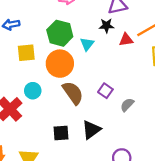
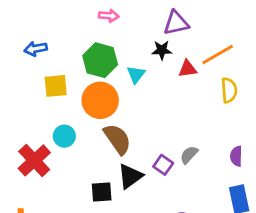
purple square: (105, 91) -> (163, 165), moved
black triangle: (91, 130) -> (130, 176), moved

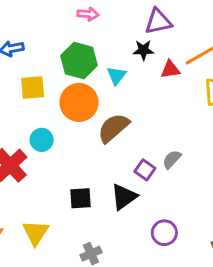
brown semicircle: (117, 139) -> (113, 128), moved, turned -96
black triangle: (130, 176) -> (124, 197), moved

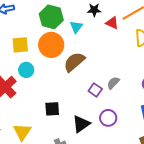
red triangle: (170, 70) -> (112, 23), turned 32
yellow square: (33, 87) -> (20, 45), moved
black triangle: (124, 197) -> (81, 124), moved
purple circle: (164, 233) -> (108, 118), moved

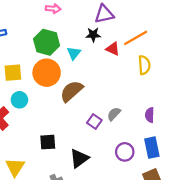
purple circle: (108, 118) -> (125, 152), moved

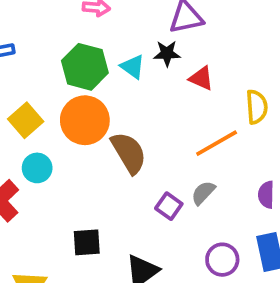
orange line: (136, 38) -> (217, 143), moved
cyan triangle: (74, 53) -> (133, 67), moved, turned -32
yellow square: (13, 73) -> (26, 120), turned -36
brown semicircle: (72, 91) -> (129, 153), turned 100

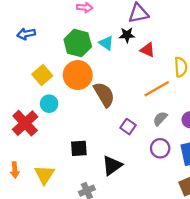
gray semicircle: (203, 193) -> (160, 119), moved
purple circle: (222, 260) -> (160, 148), moved

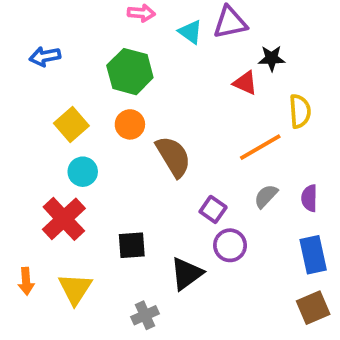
black star: (127, 35) -> (272, 58), moved
cyan triangle: (106, 43) -> (190, 32), moved
orange circle: (78, 75) -> (130, 124), size x0.6
red cross: (25, 123) -> (64, 219), moved
purple circle: (160, 148) -> (230, 245), moved

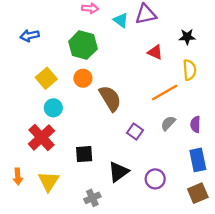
black star: (272, 58) -> (187, 37), moved
purple circle: (230, 245) -> (155, 179), moved

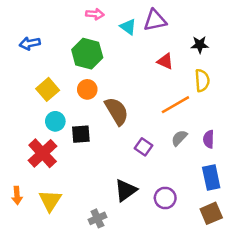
black square: (84, 154) -> (81, 134), moved

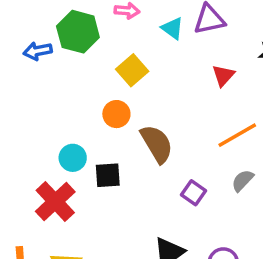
green hexagon: (87, 54) -> (78, 32), moved
red triangle: (165, 61) -> (223, 75), turned 48
yellow square: (48, 89) -> (132, 70), moved

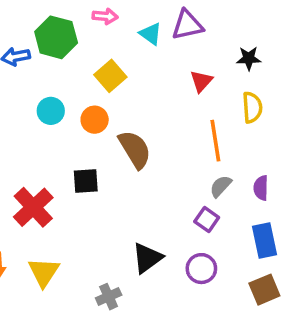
orange line: (237, 135) -> (215, 141), turned -69
cyan circle: (73, 158) -> (51, 111), moved
purple square: (194, 193) -> (207, 219), moved

